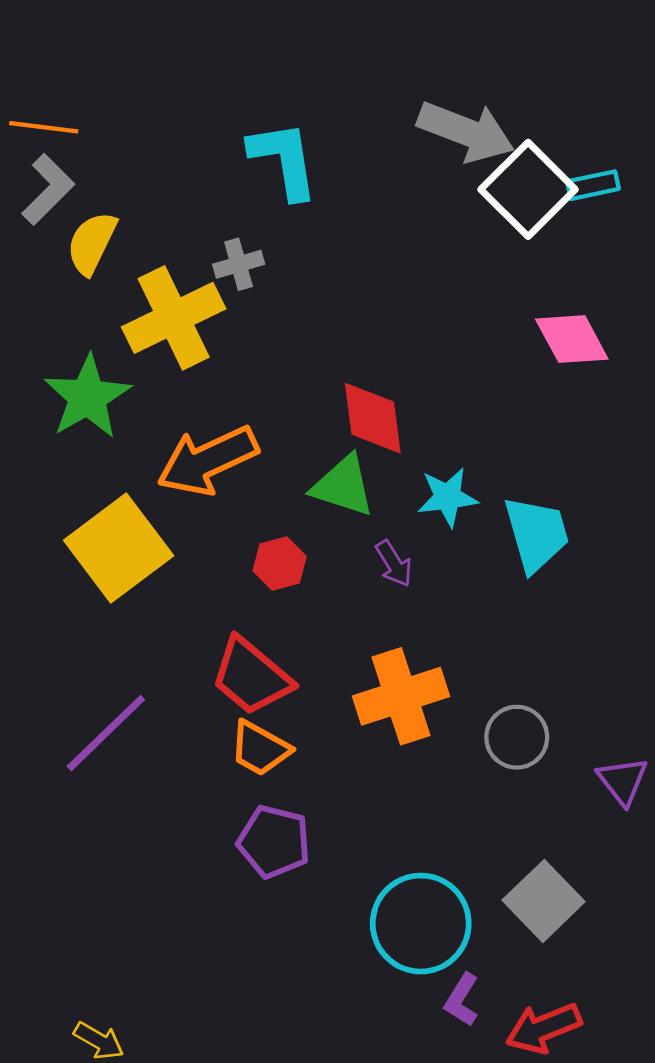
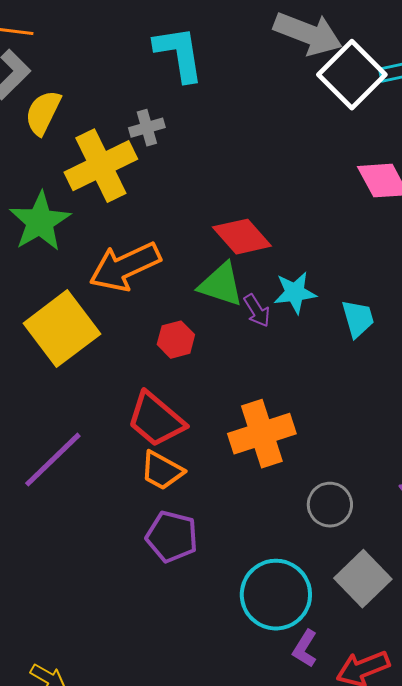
red diamond: (373, 418) -> (242, 237), turned -34
cyan trapezoid: (536, 534) -> (358, 319), size x0.7
purple arrow: (394, 564) -> (257, 311), moved
gray circle: (517, 737) -> (330, 505), moved

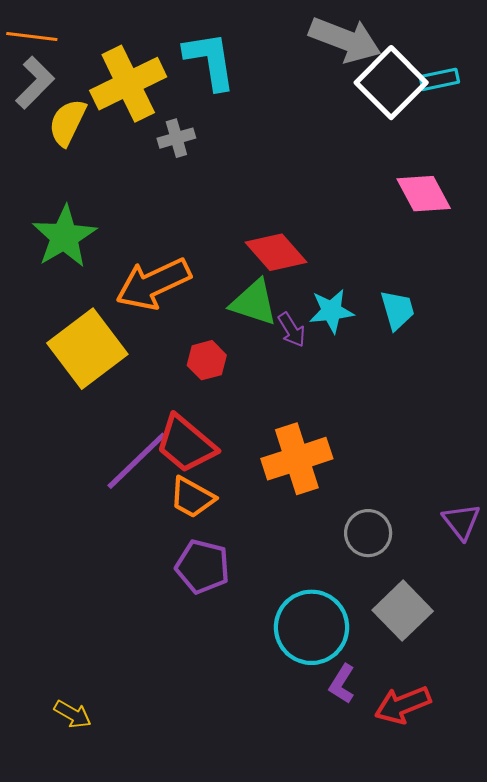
yellow cross: (101, 166) -> (128, 84), moved
cyan trapezoid: (358, 319) -> (397, 310), moved
purple line: (53, 460) -> (137, 461), moved

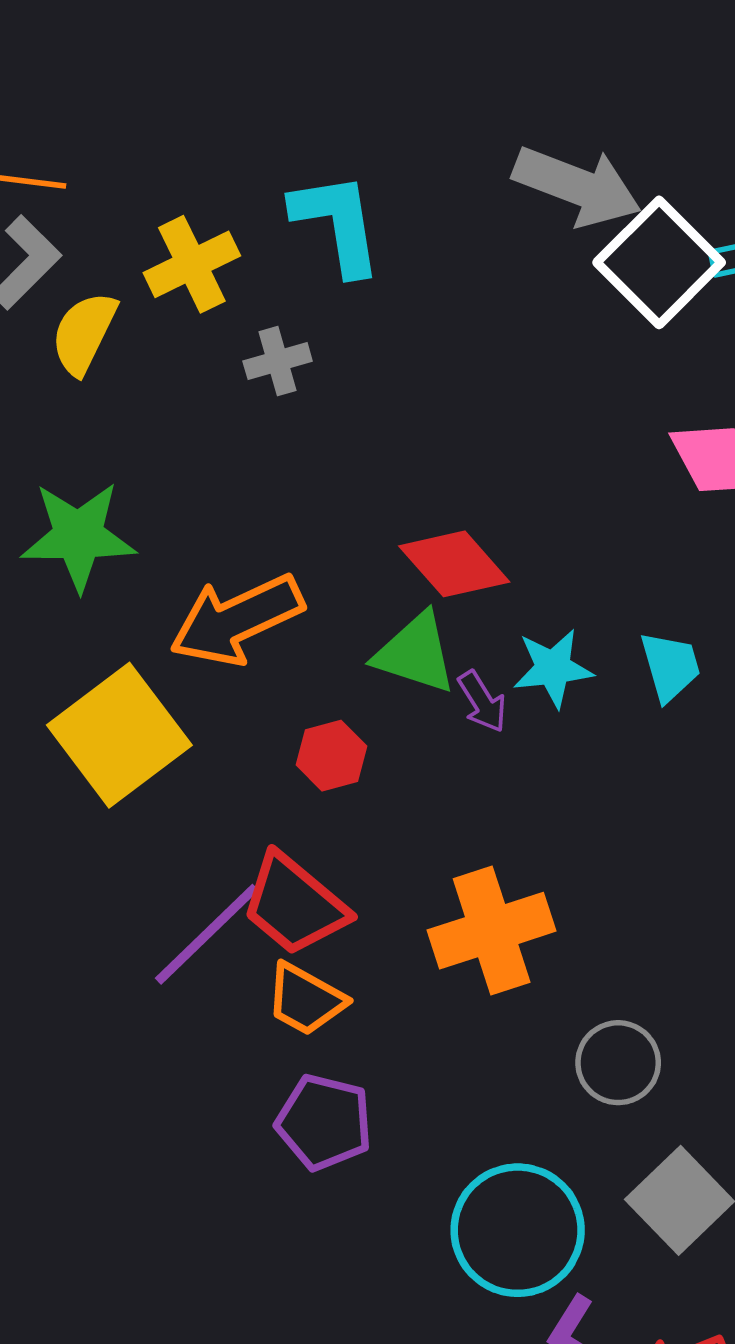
yellow cross: (128, 84) -> (192, 264), size x0.7
green star: (64, 237) -> (78, 536), turned 30

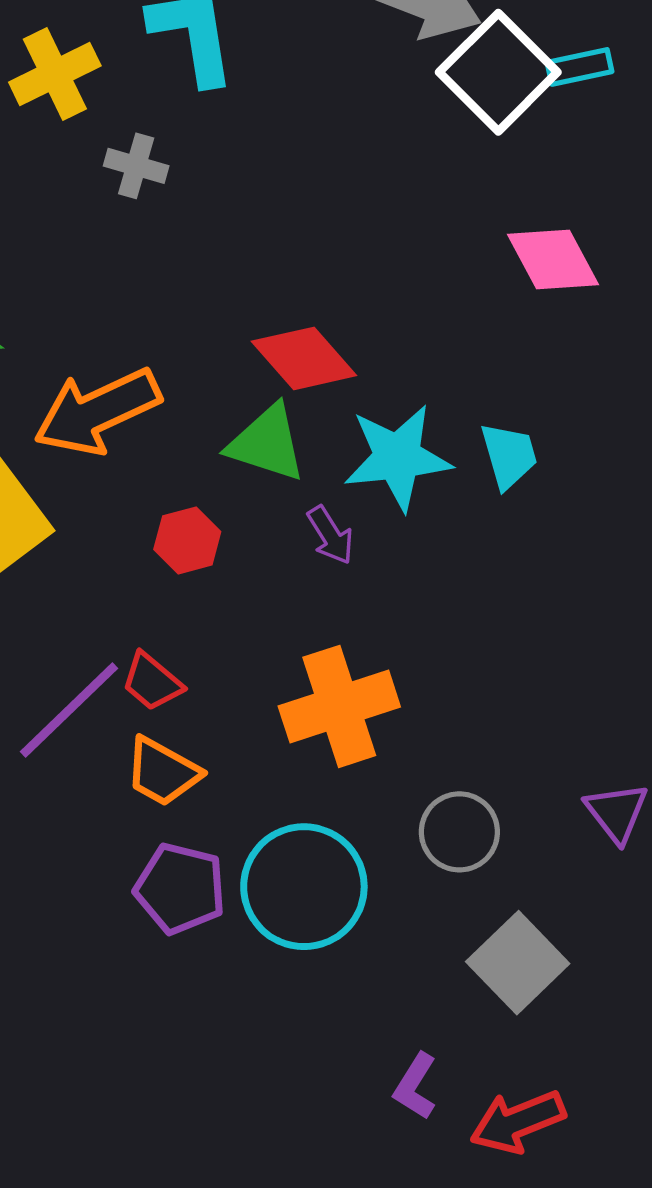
gray cross: (278, 361) -> (136, 166), turned 32
cyan star: (553, 668) -> (398, 457), size x1.4
purple arrow: (482, 702) -> (330, 535), moved
red trapezoid: (294, 904) -> (152, 682), size x0.6
cyan circle: (518, 1230) -> (304, 887), moved

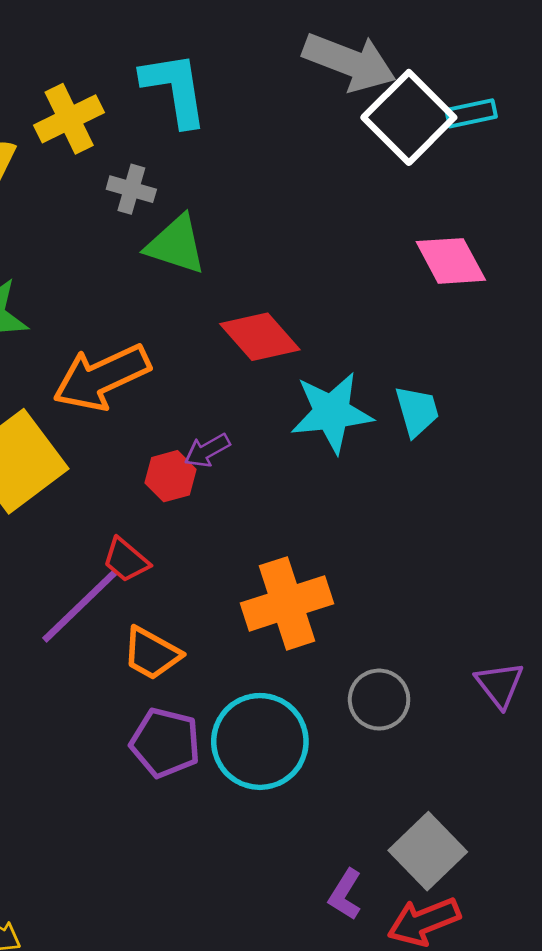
green triangle: (267, 443) -> (176, 245), moved
purple arrow: (330, 535) -> (207, 450), moved, turned 93
red trapezoid: (152, 682) -> (126, 560), moved
gray square: (518, 963) -> (428, 851), moved

